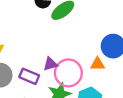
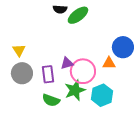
purple rectangle: (29, 76) -> (48, 74), turned 60

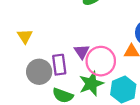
purple triangle: (67, 63) -> (82, 52), turned -48
gray circle: (22, 73) -> (39, 72), moved

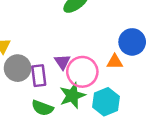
gray circle: (39, 72) -> (18, 68), moved

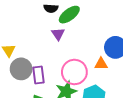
purple triangle: (62, 62) -> (58, 34), moved

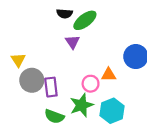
orange triangle: (101, 64) -> (109, 75), moved
pink circle: (74, 72) -> (91, 84), size x0.6

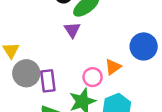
orange triangle: (109, 75) -> (113, 67), turned -35

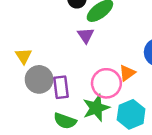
pink circle: (93, 77) -> (106, 83), size x1.5

